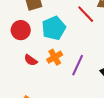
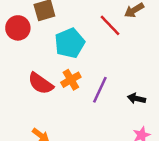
red circle: (21, 30) -> (18, 28), moved
red semicircle: (31, 60) -> (41, 83), size x1.5

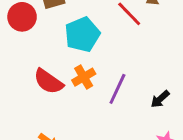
black arrow: (137, 99) -> (160, 99), turned -54

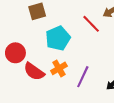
red circle: (22, 17) -> (15, 53), moved

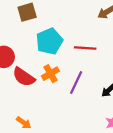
red line: (91, 24) -> (85, 48), moved, turned -42

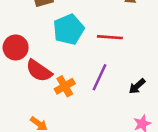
orange cross: (50, 74) -> (65, 86), moved

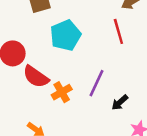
red line: (110, 37) -> (118, 31), moved, turned 70
black arrow: (137, 86) -> (120, 102), moved

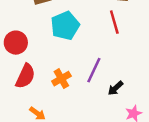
red semicircle: (36, 77) -> (25, 76), moved, turned -100

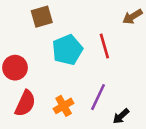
red line: (114, 22) -> (104, 46), moved

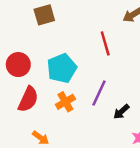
cyan pentagon: (67, 50) -> (62, 68), moved

